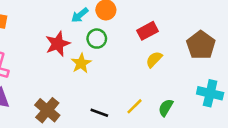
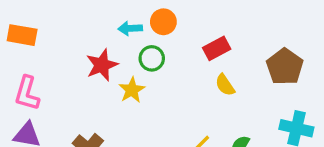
cyan arrow: (80, 15) -> (130, 28), turned 36
yellow semicircle: (154, 59) -> (225, 85), turned -78

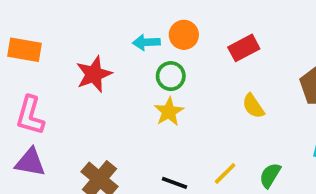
red rectangle: (217, 48) -> (244, 48), moved
red star: (102, 65) -> (94, 74), moved
yellow star: (132, 90) -> (169, 112), moved

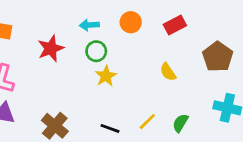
orange circle: (184, 35) -> (131, 22), moved
red rectangle: (244, 48) -> (175, 25), moved
green circle: (171, 76) -> (96, 51), moved

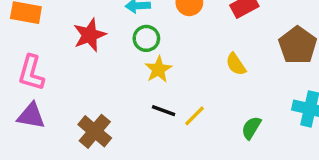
yellow line: (147, 122) -> (195, 116), moved
black line: (110, 128) -> (164, 111), moved

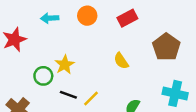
green circle: (146, 38) -> (43, 76), moved

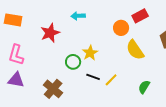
orange circle: (87, 16) -> (121, 28), moved
yellow semicircle: (121, 61) -> (135, 50), size x1.5

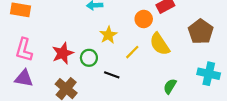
red star: (50, 33) -> (63, 53), moved
yellow star: (90, 53) -> (108, 35), moved
yellow line: (111, 80) -> (132, 52), moved

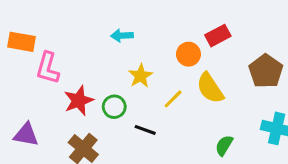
pink L-shape: (24, 50) -> (48, 68), moved

